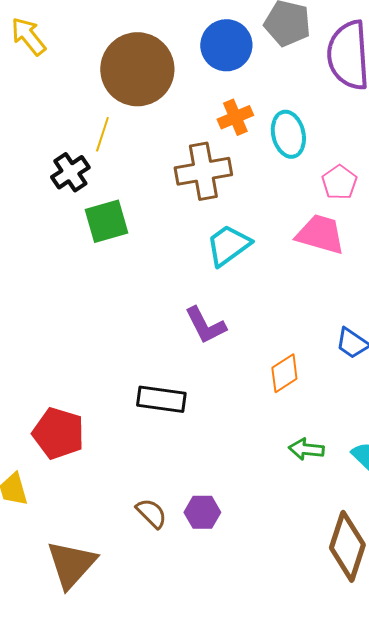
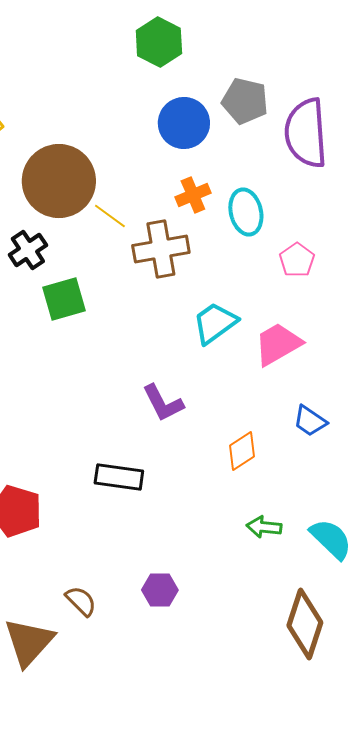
brown circle: (137, 69) -> (59, 181), moved
yellow line: (102, 134) -> (110, 216), moved, turned -72
pink trapezoid: (320, 234) -> (278, 344), moved, turned -46
cyan trapezoid: (228, 245) -> (215, 323), moved
brown semicircle: (151, 513) -> (81, 601), moved

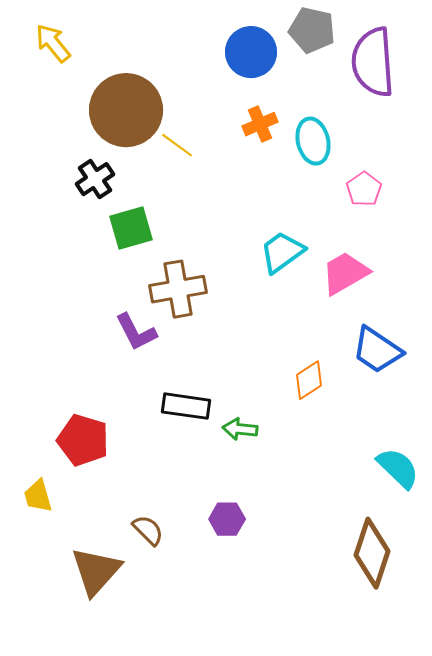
brown cross: (161, 249) -> (178, 289), moved
purple L-shape: (163, 403) -> (136, 332), moved
blue trapezoid: (310, 421) -> (377, 350), size x1.5
green arrow: (264, 527) -> (240, 429), moved

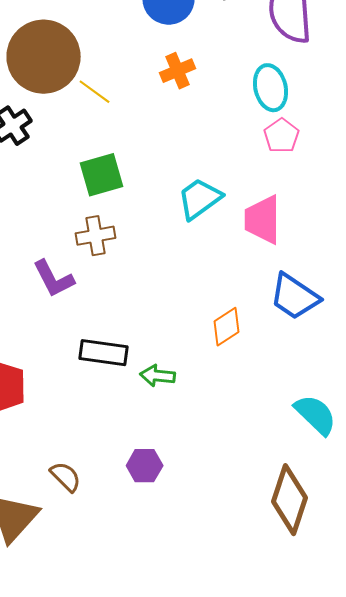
cyan ellipse: (313, 141) -> (270, 88), moved
green square: (131, 228) -> (102, 175), moved
pink trapezoid: (345, 273) -> (262, 220), turned -60
brown cross: (178, 289) -> (96, 236), size x0.7

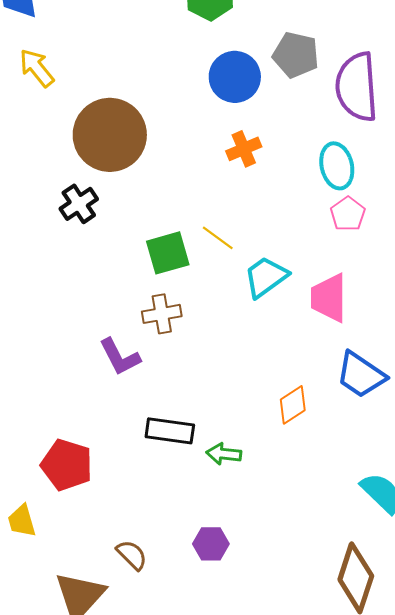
yellow line: (94, 92) -> (218, 238), moved

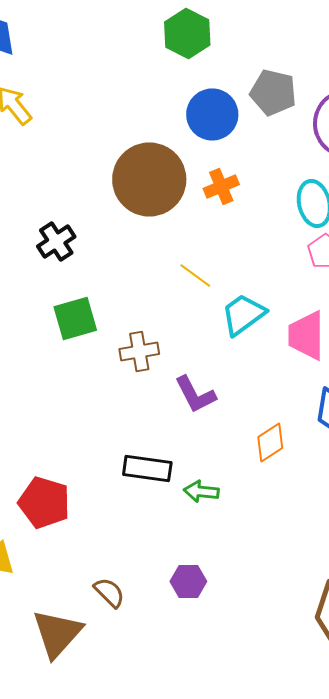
brown circle: (110, 135) -> (149, 179), moved
green square: (168, 253) -> (75, 318), moved
purple L-shape: (120, 357) -> (195, 394), moved

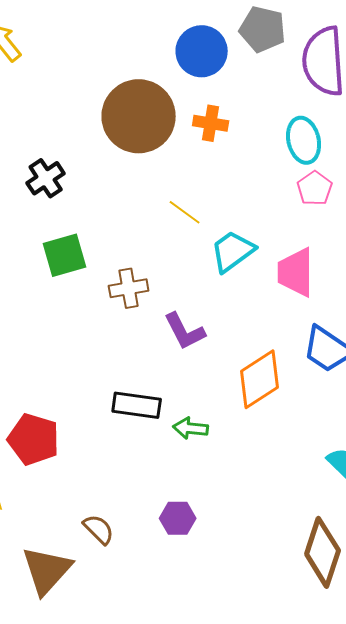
orange cross: (221, 186) -> (211, 123), turned 32
orange diamond: (270, 442) -> (260, 379), size x1.5

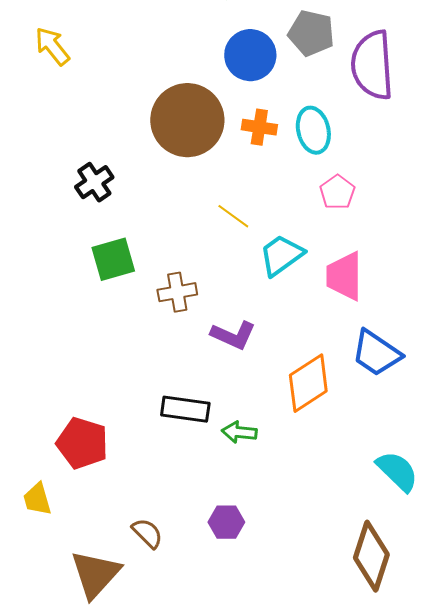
cyan ellipse: (304, 140) -> (313, 130), moved
pink pentagon: (315, 188) -> (337, 192), moved
purple L-shape: (185, 331) -> (233, 335), turned -39

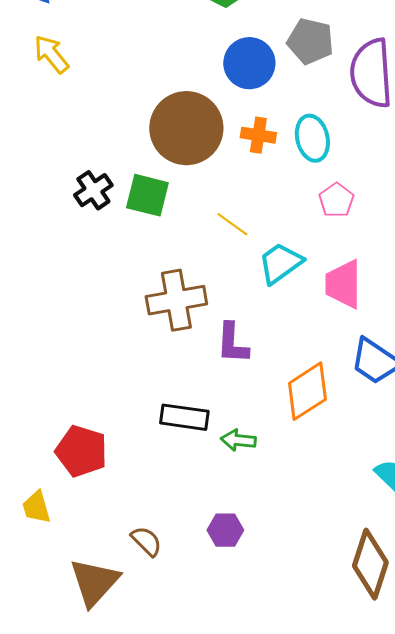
green square: (113, 259) -> (147, 195), moved, turned 30
brown cross: (177, 292) -> (176, 300), size x1.5
purple L-shape: (233, 335) -> (232, 343), turned 69

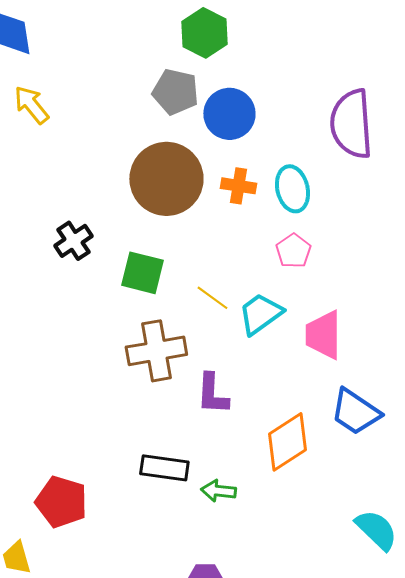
gray pentagon: (310, 41) -> (175, 92), moved
green square: (147, 195) -> (142, 273), moved
pink pentagon: (336, 200) -> (293, 251), moved
yellow line: (232, 224) -> (212, 298), moved

